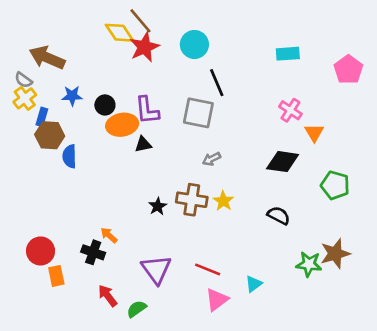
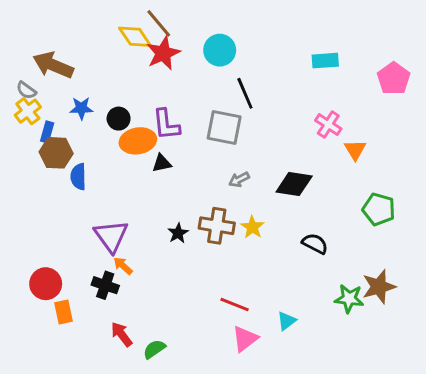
black diamond: (283, 162) -> (294, 184), moved
purple triangle: (156, 269) -> (111, 236), moved

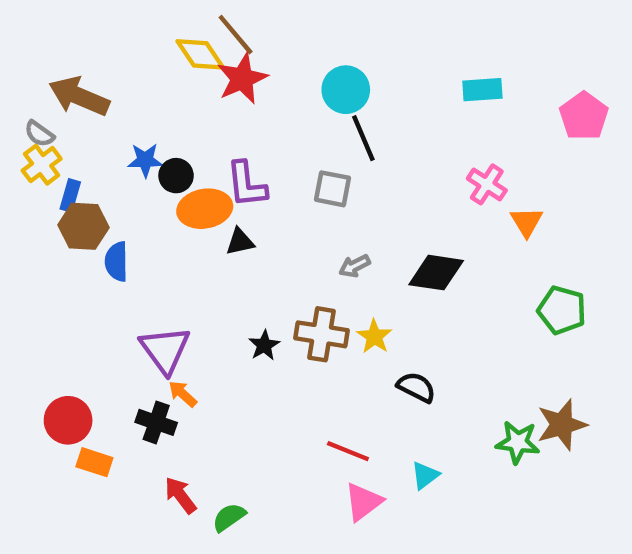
cyan circle: (220, 50) -> (346, 90), moved
blue star: (81, 108) -> (145, 160), moved
gray square: (224, 128) -> (333, 189), size x0.7
black semicircle: (315, 244) -> (416, 387), moved
orange rectangle: (64, 312) -> (94, 462), turned -60

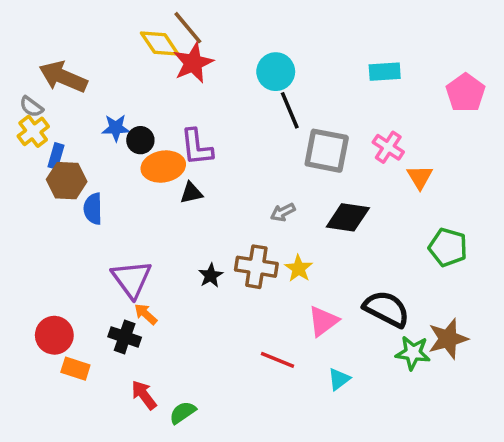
gray square: (333, 189) -> (327, 151), moved, size x1.5
black semicircle: (416, 387) -> (386, 309), moved, size x1.5
pink triangle: (363, 502) -> (323, 321), moved

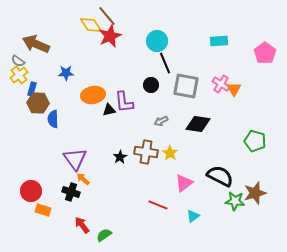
black circle: (140, 140) -> (151, 85), moved
purple L-shape: (197, 147) -> (124, 102), moved
orange triangle: (420, 177) -> (234, 89), moved

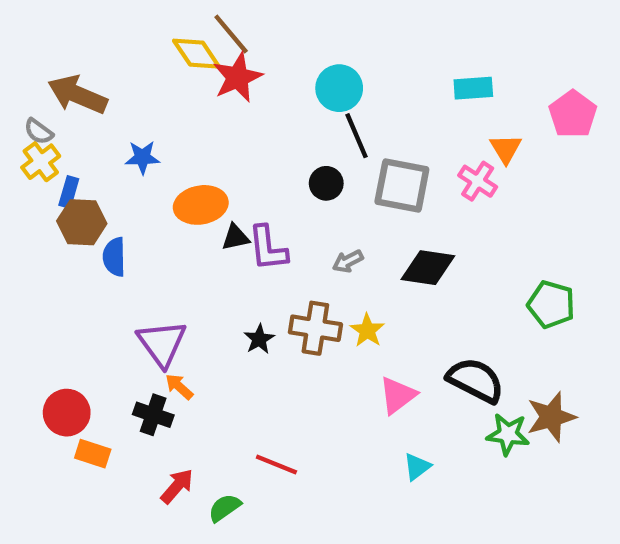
orange triangle: (234, 89) -> (506, 149), moved
purple L-shape: (124, 102) -> (268, 248), moved
red line: (158, 205) -> (276, 464), moved
red arrow: (82, 225) -> (177, 486), turned 78

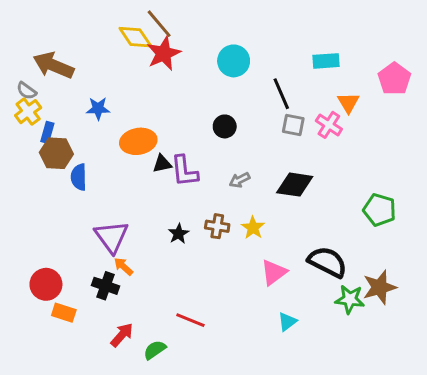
black line: (357, 136) -> (281, 94), moved
gray square: (402, 185) -> (293, 125), moved, size x0.6
brown cross: (315, 328) -> (217, 226), size x0.7

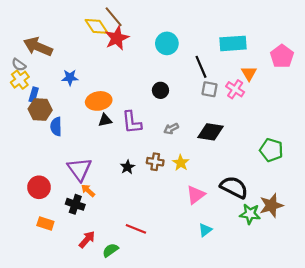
cyan rectangle: (326, 61) -> (233, 43), size x1.4
black triangle: (162, 164) -> (105, 120), moved
red circle: (46, 284) -> (39, 187), moved

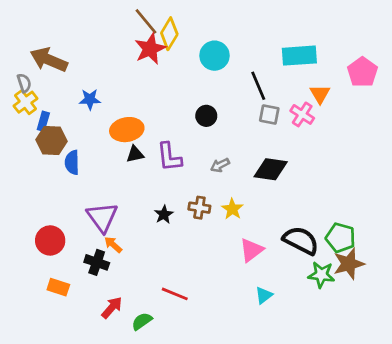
yellow diamond: (97, 26) -> (169, 34), moved, turned 65
gray semicircle: (19, 65) -> (24, 83), turned -144
green pentagon: (271, 150) -> (340, 238), moved

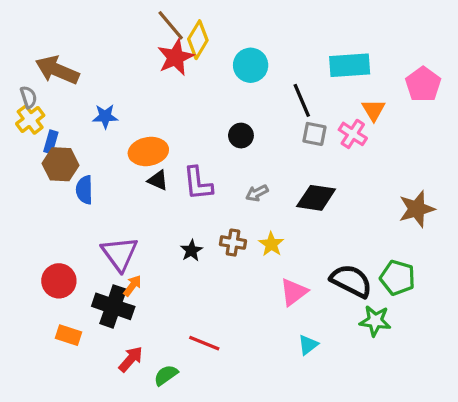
black triangle: (135, 154) -> (158, 180), turned 36
orange arrow: (113, 245) -> (132, 286), turned 84
black cross: (97, 262) -> (113, 306), size x1.4
brown star: (349, 264) -> (417, 209), moved

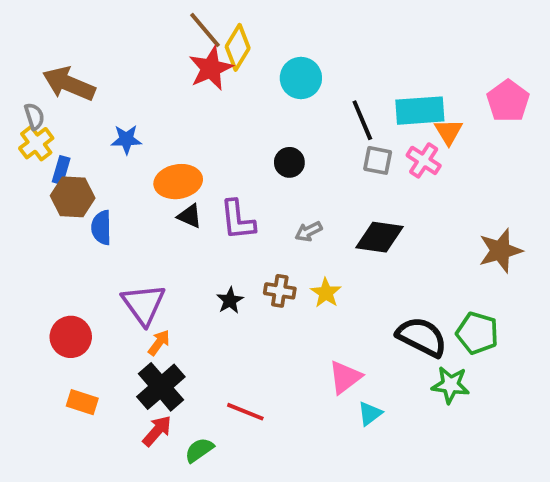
cyan rectangle: (350, 65) -> (420, 111), moved
pink triangle: (294, 292) -> (345, 377), moved
black cross: (113, 306) -> (161, 387), moved, turned 30

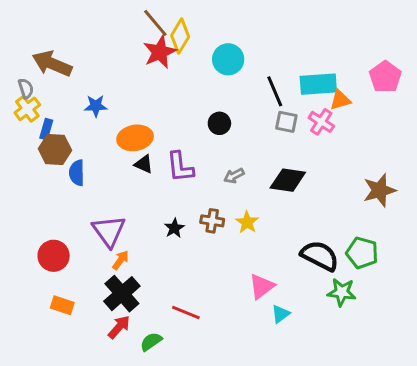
orange triangle: (449, 132) -> (340, 100), turned 45

